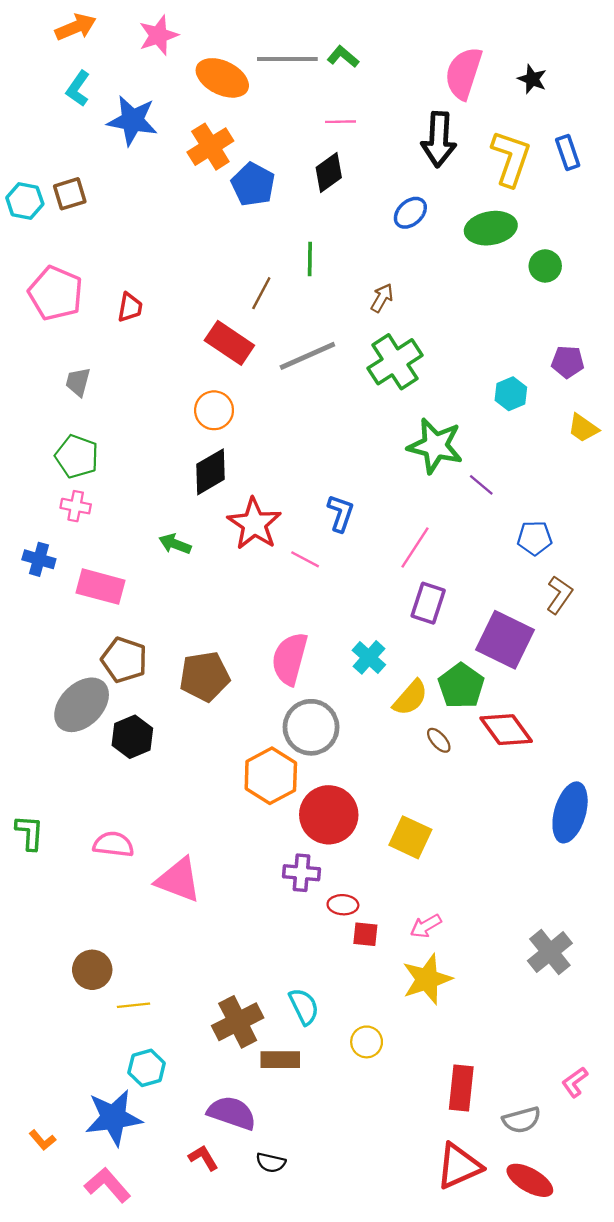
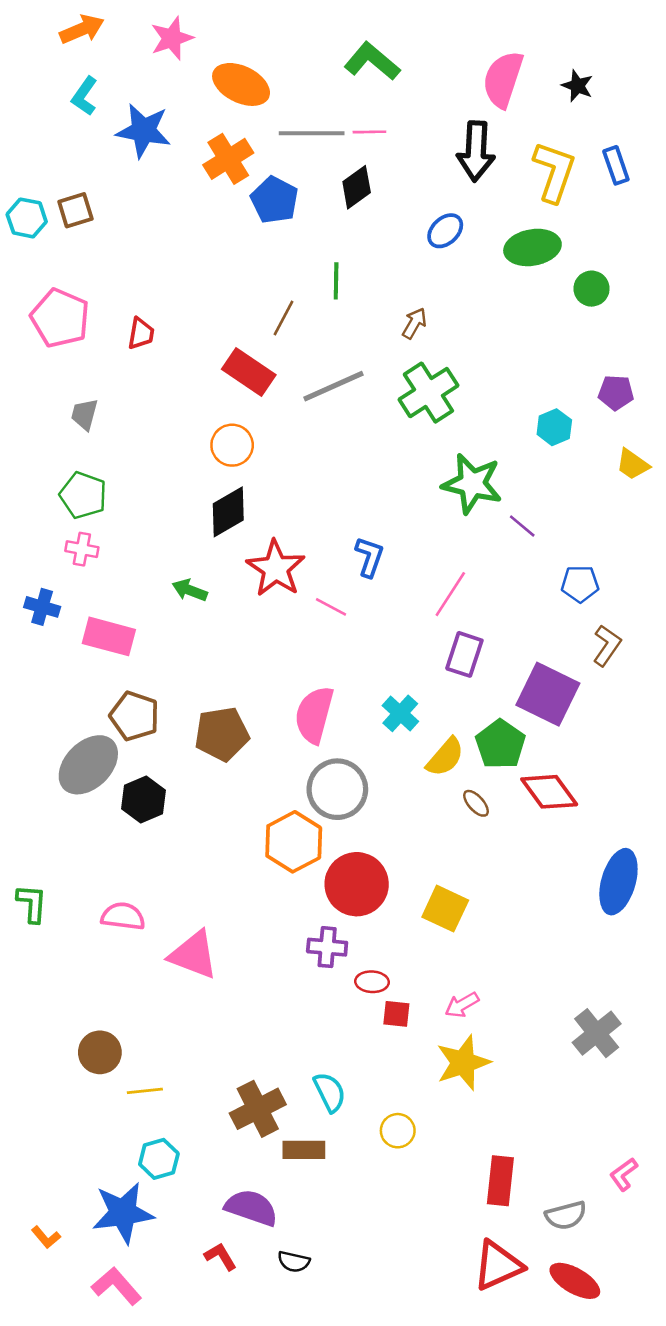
green L-shape: (343, 57) -> (372, 61), size x1.6
gray line: (287, 59) -> (312, 133), moved

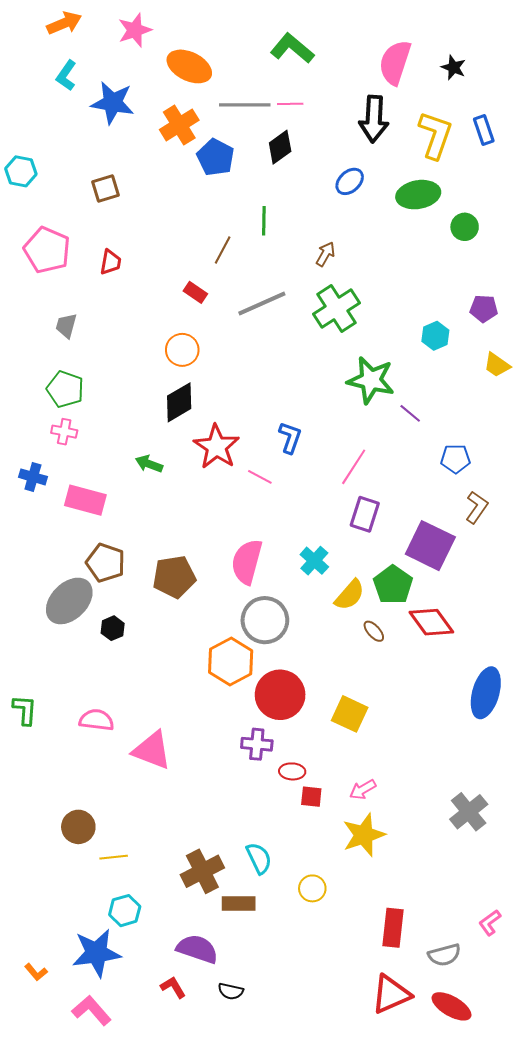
brown square: (75, 210) -> (106, 189), moved
red rectangle: (249, 372) -> (195, 292), size x0.6
black hexagon: (144, 799) -> (113, 628), size x0.7

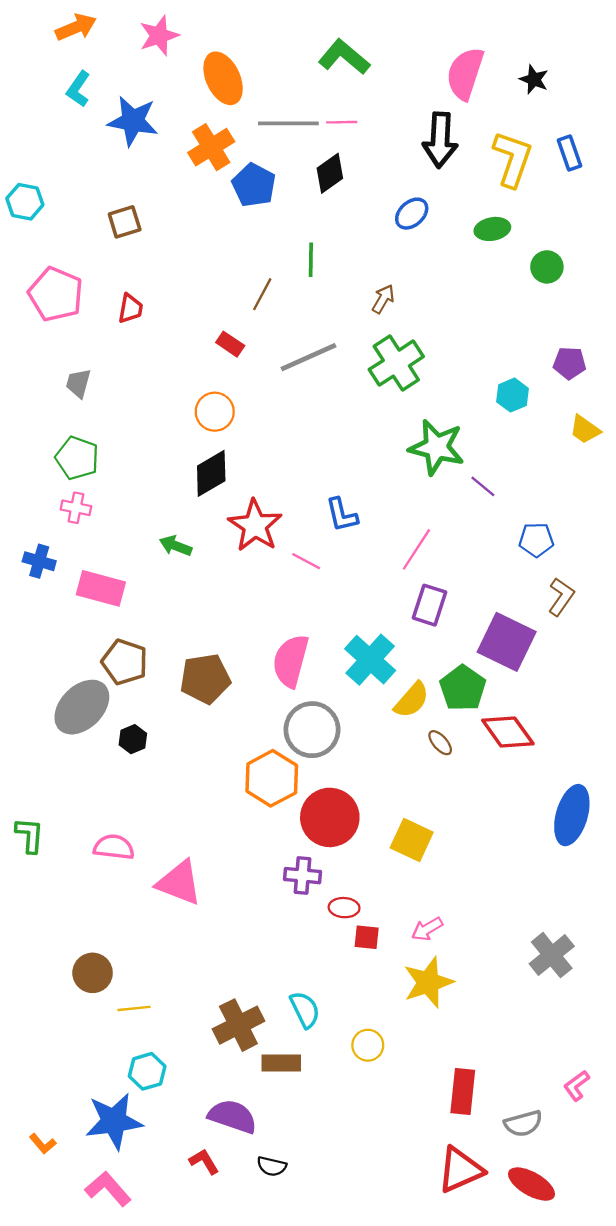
orange ellipse: (189, 66) -> (223, 78), turned 39
green ellipse: (418, 195) -> (492, 229), size x0.7
blue L-shape: (290, 438) -> (342, 515), turned 148
cyan cross: (314, 561) -> (370, 660), size x1.5

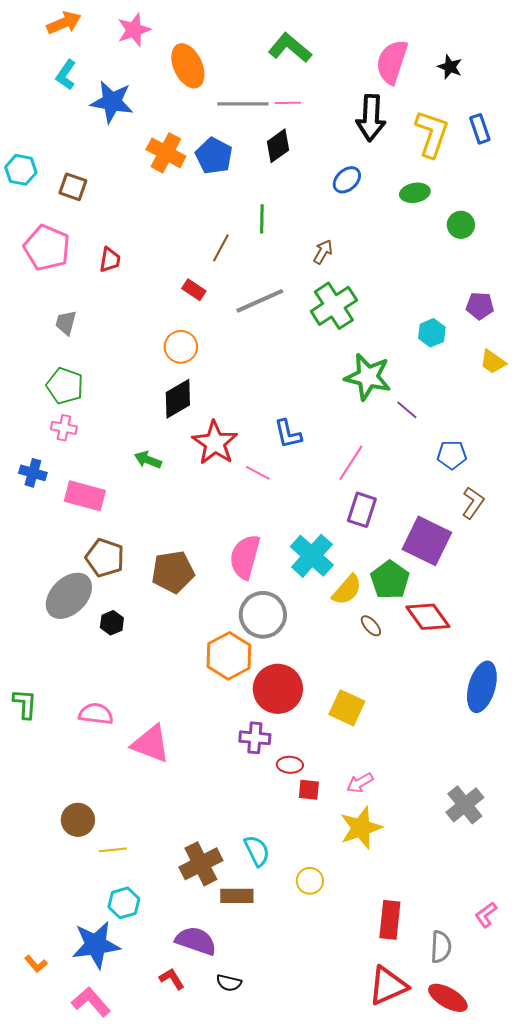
orange cross: (211, 147) -> (166, 153), moved, turned -30
brown square: (125, 222) -> (73, 187), moved, turned 36
gray semicircle: (523, 1124) -> (441, 947), turned -72

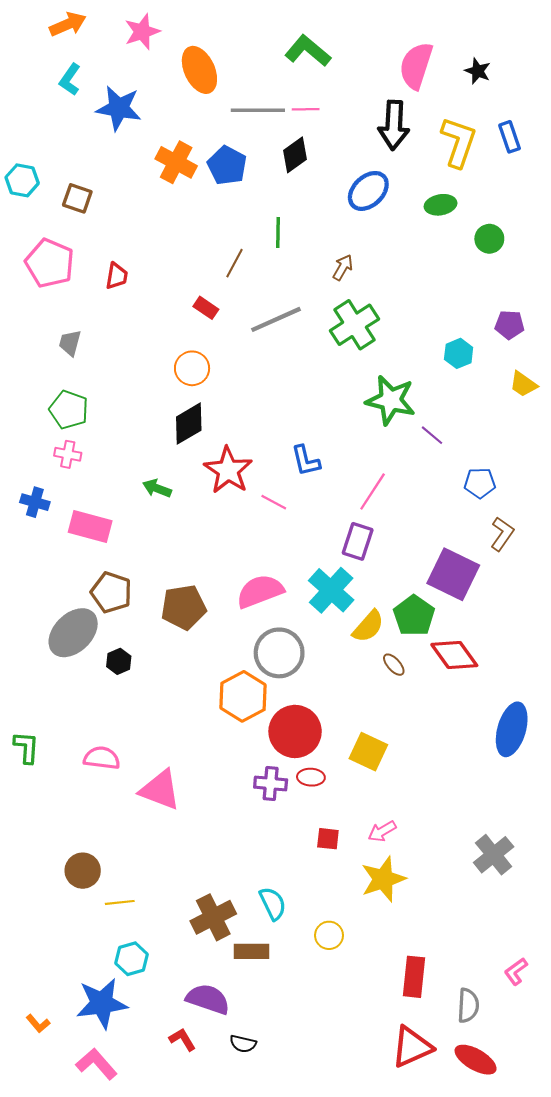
blue ellipse: (347, 180) -> (368, 191), size x1.4
purple rectangle: (362, 510) -> (358, 541), moved
pink semicircle: (245, 557) -> (260, 591), turned 54
red ellipse: (290, 765) -> (311, 777), moved

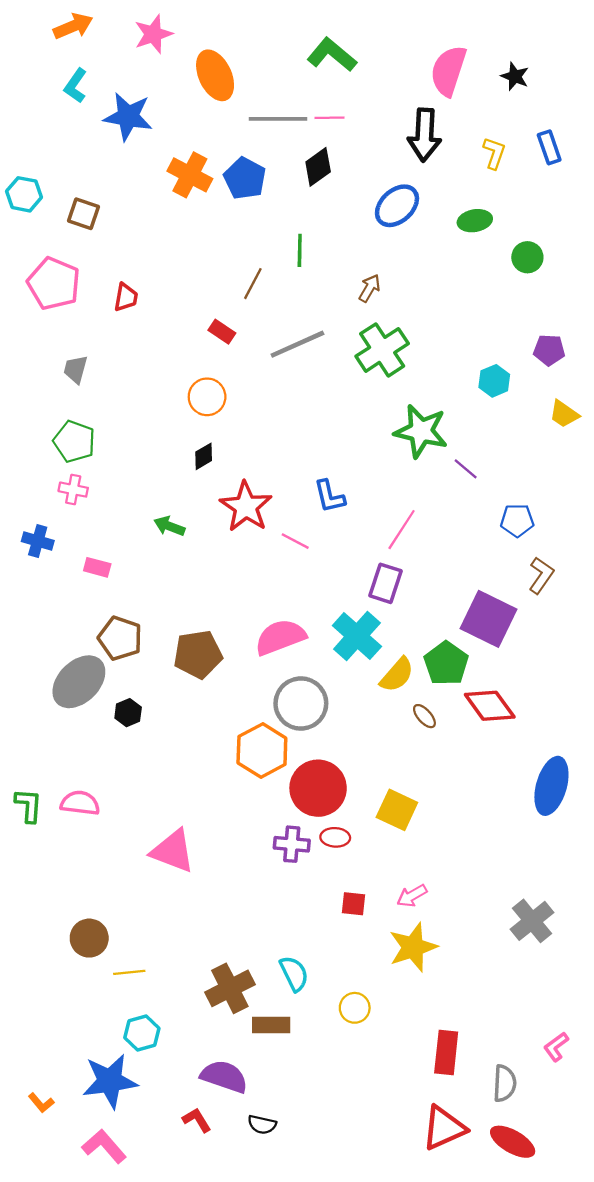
yellow L-shape: (459, 142) -> (494, 153), size x0.6
black diamond: (189, 424) -> (204, 456), size x0.6
pink rectangle: (90, 527) -> (97, 567), size x0.6
pink semicircle: (102, 758) -> (80, 803), moved

